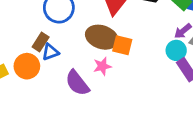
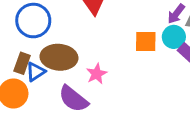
brown ellipse: (102, 37) -> (59, 57), moved
orange square: (122, 45) -> (146, 41), moved

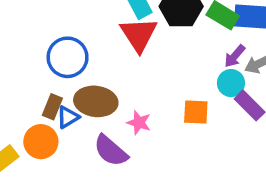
orange square: (146, 41) -> (196, 112), moved
pink star: (97, 74) -> (139, 123), turned -30

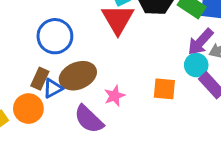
purple arrow: (235, 56) -> (201, 42), size x1.4
brown ellipse: (96, 101) -> (78, 76), turned -32
pink star: (139, 123) -> (115, 96), turned 30

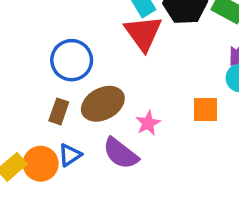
blue triangle: (53, 88) -> (70, 155), moved
orange circle: (28, 109) -> (41, 164), moved

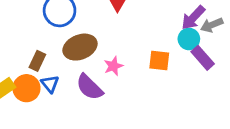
brown rectangle: (59, 111) -> (37, 61), moved
blue triangle: (70, 155) -> (50, 84), turned -42

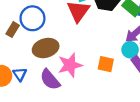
brown rectangle: (37, 61) -> (13, 30), moved
pink star: (113, 66) -> (70, 65), size x1.6

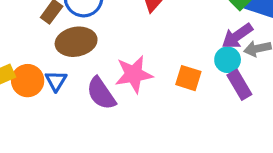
brown ellipse: (46, 48) -> (76, 42), moved

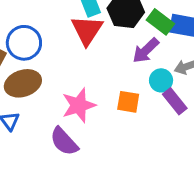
purple arrow: (237, 36) -> (146, 51), moved
purple semicircle: (101, 93) -> (64, 141), moved

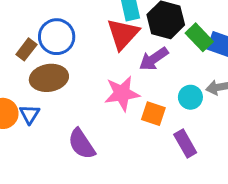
purple arrow: (146, 51) -> (154, 59), moved
purple rectangle: (175, 101) -> (185, 143), moved
pink star: (79, 105) -> (122, 93), moved

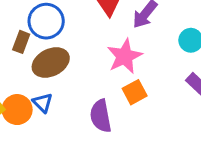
orange square: (153, 114) -> (135, 92), moved, turned -30
purple semicircle: (82, 144) -> (101, 116), turned 40

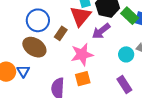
brown rectangle: (21, 42) -> (61, 33), moved
brown ellipse: (51, 63) -> (34, 47), turned 45

